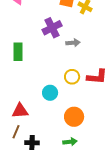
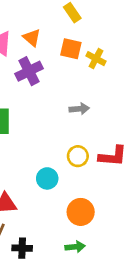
purple cross: (52, 28) -> (29, 71), moved

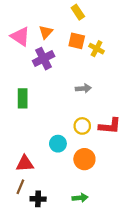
orange triangle: (32, 38) -> (46, 32), turned 32
orange circle: (81, 212) -> (84, 159), moved

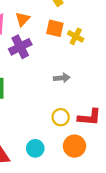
cyan circle: (58, 144) -> (35, 148), moved
orange circle: (84, 159) -> (74, 146), moved

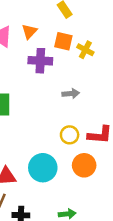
purple cross: (20, 47) -> (40, 61), moved, turned 30
cyan circle: (35, 148) -> (43, 168), size x1.5

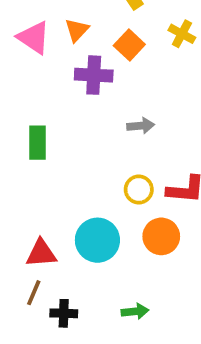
orange square: (63, 41) -> (129, 45), turned 30
yellow cross: (85, 50) -> (182, 34), moved

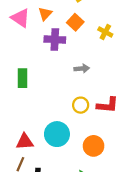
yellow cross: (182, 34) -> (105, 32), moved
orange circle: (161, 236) -> (94, 146), moved

